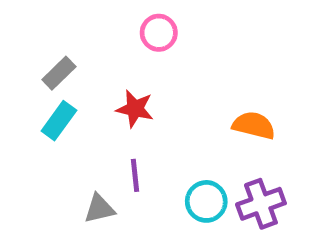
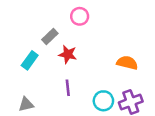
gray rectangle: (59, 73) -> (50, 37), moved
gray triangle: (99, 209) -> (26, 104), moved

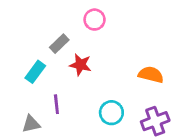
purple line: (68, 88) -> (56, 104), moved
cyan circle: (103, 101) -> (111, 113), moved

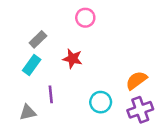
gray rectangle: (59, 44) -> (38, 39), moved
orange semicircle: (151, 75) -> (136, 80), moved, turned -50

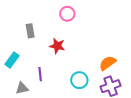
gray rectangle: (38, 39) -> (30, 31), turned -56
cyan rectangle: (32, 65) -> (12, 60), moved

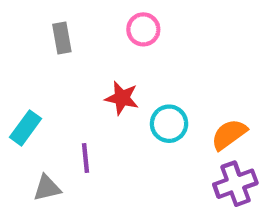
gray rectangle: (30, 31) -> (62, 38), moved
cyan circle: (79, 80) -> (169, 124), moved

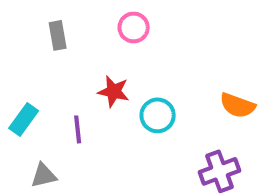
orange semicircle: (229, 134) -> (237, 105), moved, turned -124
purple line: (85, 158) -> (78, 129), moved

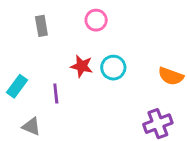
cyan circle: (158, 115) -> (113, 68), moved
gray triangle: (44, 175) -> (31, 127), turned 36

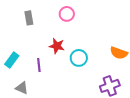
cyan circle: (113, 68) -> (79, 58), moved

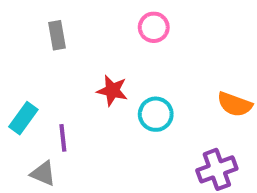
pink circle: (67, 14) -> (154, 27), moved
purple line: (39, 65) -> (63, 138), moved

